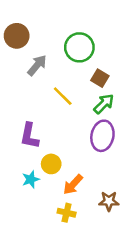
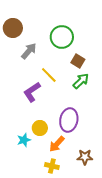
purple L-shape: (29, 136) -> (32, 92), moved, turned 45
purple ellipse: (102, 136) -> (69, 120), moved

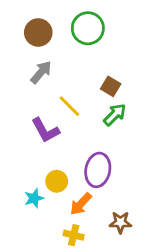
brown circle: (13, 28) -> (38, 32), moved
green circle: (62, 37) -> (88, 28), moved
purple L-shape: (32, 92) -> (45, 130), turned -85

